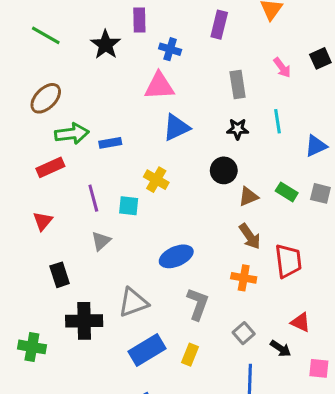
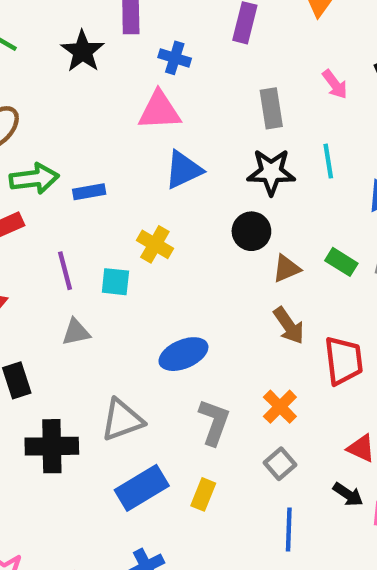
black star: (238, 129) -> (271, 172), size x1.5
gray triangle: (101, 241) -> (76, 332), turned 30
orange cross: (244, 278) -> (280, 407), moved, turned 35
black arrow: (281, 348) -> (348, 494), moved

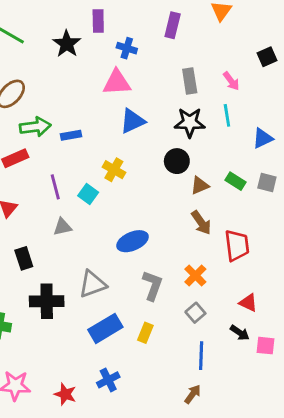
pink arrow: (335, 84) -> (231, 81), moved
cyan square: (115, 282) -> (88, 194), turned 30

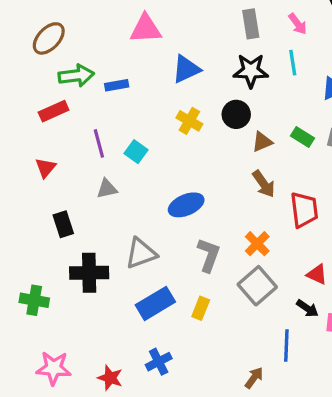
pink triangle: (117, 82) -> (146, 29), moved
yellow cross: (114, 170) -> (189, 121), moved
gray square: (195, 313) -> (257, 286), size x1.6
blue line: (201, 356) -> (286, 345), moved

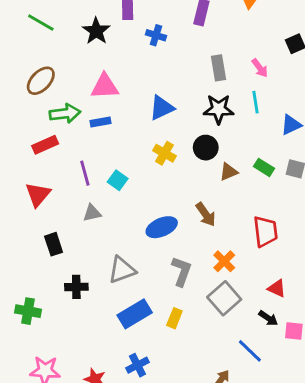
pink triangle: (146, 29) -> (105, 86), moved
red triangle: (46, 168) -> (38, 194), size x1.4
brown arrow: (264, 184) -> (206, 214), moved
black cross: (89, 273) -> (76, 287), size x0.7
blue line: (286, 345) -> (250, 351), turned -48

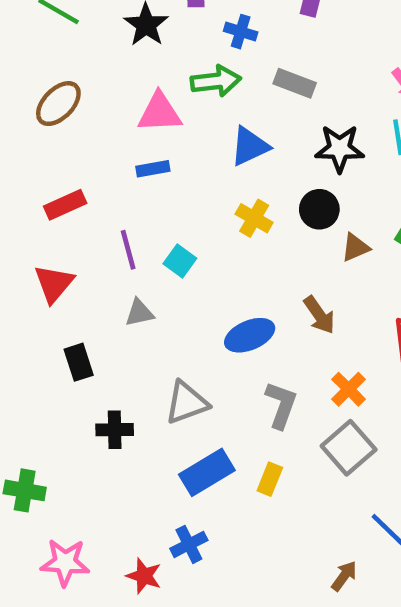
gray rectangle: (219, 68) -> (295, 83), moved, turned -60
green arrow: (65, 113) -> (216, 81), moved
green cross: (28, 311) -> (25, 490), moved
blue cross: (137, 365) -> (189, 544), moved

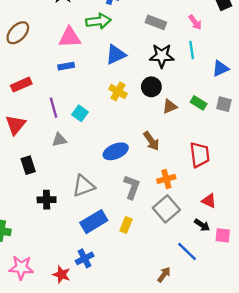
gray rectangle: (295, 83) -> (156, 22), moved
orange cross: (349, 389) -> (166, 179), turned 30

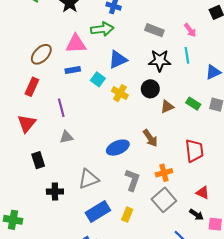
brown ellipse: (18, 33) -> (41, 54), moved
red rectangle: (21, 85) -> (32, 87), turned -42
cyan square: (80, 113) -> (98, 79), moved

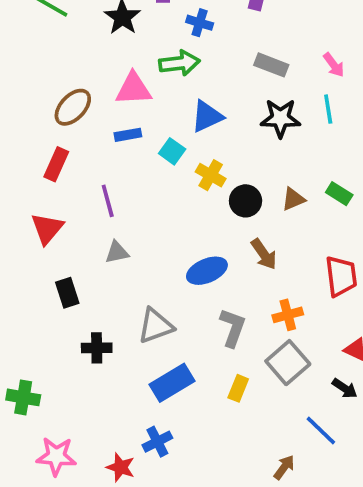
black circle: (150, 89) -> (246, 201), moved
yellow rectangle: (127, 215) -> (238, 388), moved

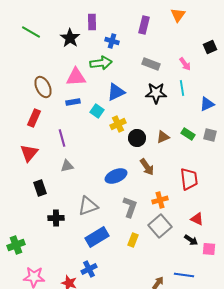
brown ellipse: (73, 107) -> (43, 87), turned -70
yellow cross: (211, 175) -> (118, 124), turned 35
green cross: (23, 397) -> (16, 245), turned -30
blue line: (321, 431) -> (184, 275), moved, turned -36

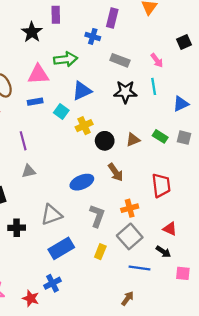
blue cross: (112, 41) -> (93, 36), moved
pink square: (209, 249) -> (183, 273), moved
blue line: (184, 275) -> (139, 268), moved

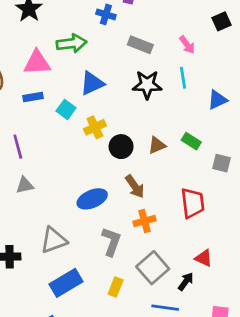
gray square: (184, 138) -> (222, 163), moved
orange cross: (130, 208) -> (144, 221), moved
black arrow: (163, 252) -> (186, 281), moved, turned -88

